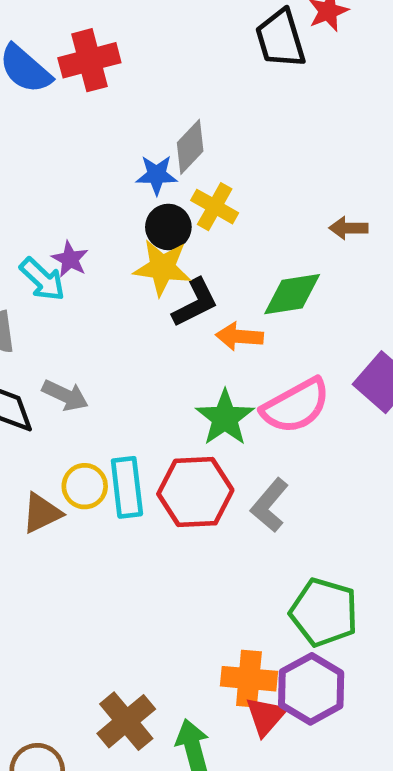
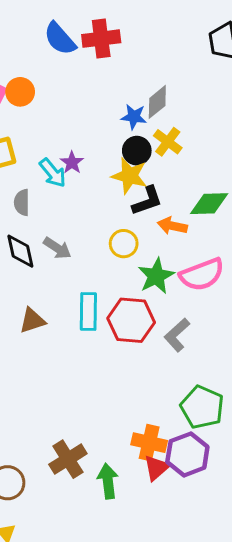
yellow circle: (85, 486) -> (124, 244), moved

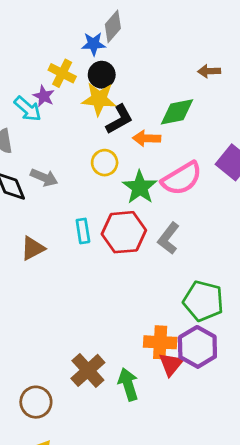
yellow cross: (168, 142) -> (62, 73), moved
cyan rectangle: (88, 311) -> (83, 231), size x0.7

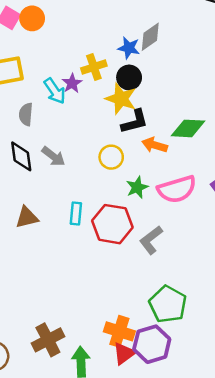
yellow cross: (62, 73) -> (94, 67), turned 30
green star: (140, 187) -> (137, 187), size x0.7

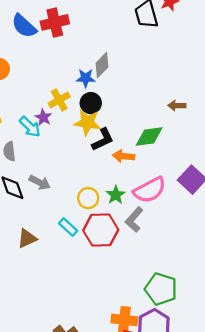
yellow circle: (111, 157) -> (88, 198), moved
cyan rectangle: (76, 213) -> (68, 227), turned -42
gray L-shape: (151, 240) -> (134, 220), moved

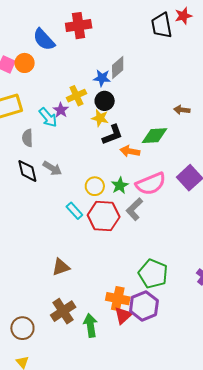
blue semicircle: (24, 26) -> (44, 39), moved
yellow star: (87, 122) -> (100, 118), size x0.7
brown triangle: (27, 238) -> (61, 267), moved

